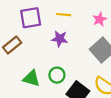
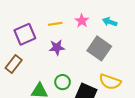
pink star: (100, 19) -> (82, 21), moved

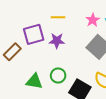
pink star: (82, 21) -> (93, 20), moved
purple square: (25, 34) -> (34, 34), moved

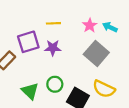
green triangle: (34, 81) -> (30, 91), turned 36

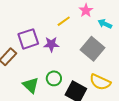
yellow line: (53, 23) -> (64, 21), moved, turned -32
pink star: (90, 25) -> (86, 10), moved

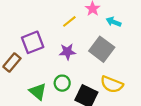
purple star: (51, 44) -> (67, 52), moved

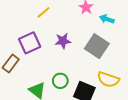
yellow line: (69, 21) -> (44, 12), moved
purple star: (67, 52) -> (63, 41), moved

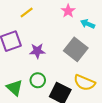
purple star: (63, 41) -> (37, 51), moved

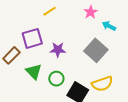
yellow semicircle: (84, 83) -> (102, 84), turned -45
green triangle: (15, 88) -> (34, 72), moved

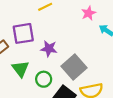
gray square: (96, 50) -> (74, 67), moved

